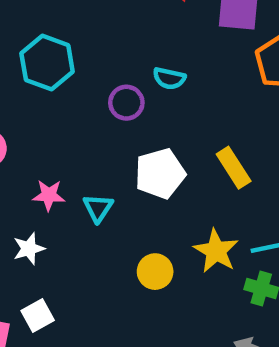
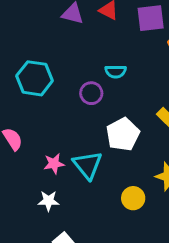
cyan triangle: (98, 208) -> (88, 165), size x1.5
white star: (29, 249) -> (49, 201), turned 30

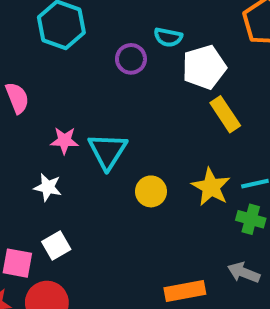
white pentagon: (123, 134) -> (204, 67), moved
yellow circle: (133, 198) -> (151, 191), moved

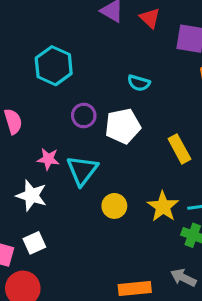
purple circle: (131, 59) -> (84, 116), moved
white pentagon: (204, 67) -> (123, 126), moved
white star: (48, 187) -> (32, 195), size x1.4

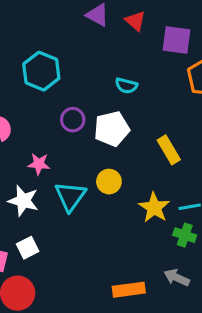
cyan triangle: (82, 170) -> (70, 196), moved
yellow circle: (114, 206) -> (109, 182), moved

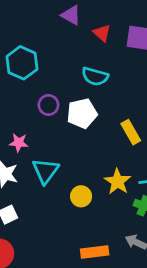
red triangle: (135, 21) -> (102, 33), moved
cyan semicircle: (126, 86) -> (95, 76), size x1.4
yellow circle: (109, 182) -> (81, 196), moved

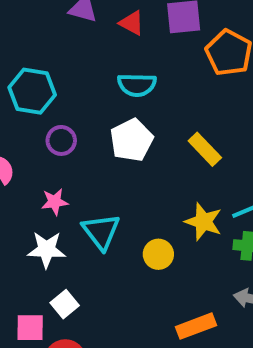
purple circle: (48, 105) -> (61, 140), moved

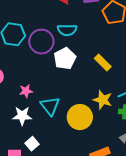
purple circle: (61, 140) -> (41, 42), moved, size x1.6
yellow circle: (158, 254) -> (80, 117), size x1.6

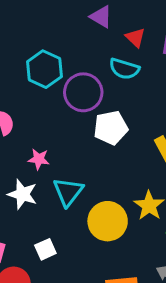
cyan semicircle: (67, 30) -> (124, 69), moved
white square: (32, 144) -> (45, 249), moved

